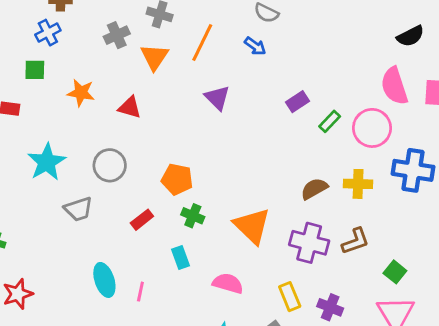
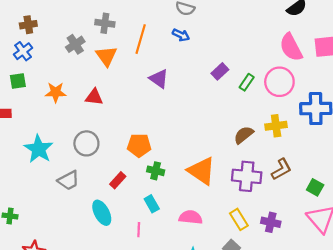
cyan ellipse: (104, 280) -> (102, 213), moved
pink line: (140, 292) -> (139, 230), moved

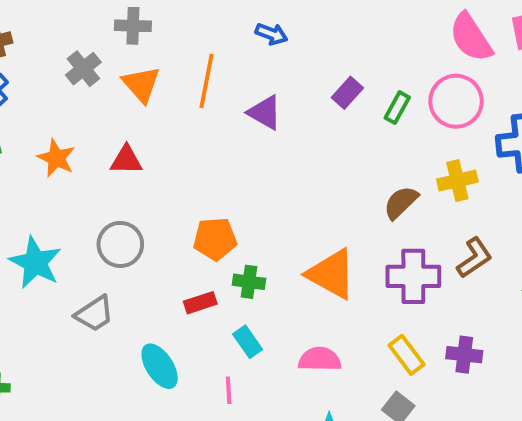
orange line: (141, 39) -> (206, 81), moved
purple triangle: (159, 79) -> (265, 113), moved
orange star: (56, 92) -> (56, 158), turned 30
red rectangle: (118, 180) -> (200, 303), moved, turned 35

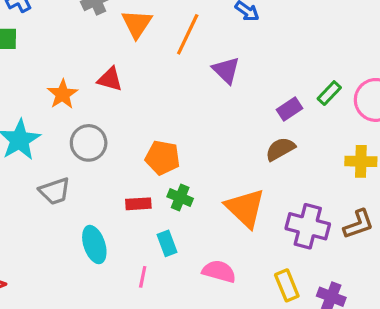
purple rectangle: (347, 93) -> (290, 109), moved
orange star: (56, 158) -> (63, 94), moved
brown semicircle: (401, 203) -> (280, 149), moved

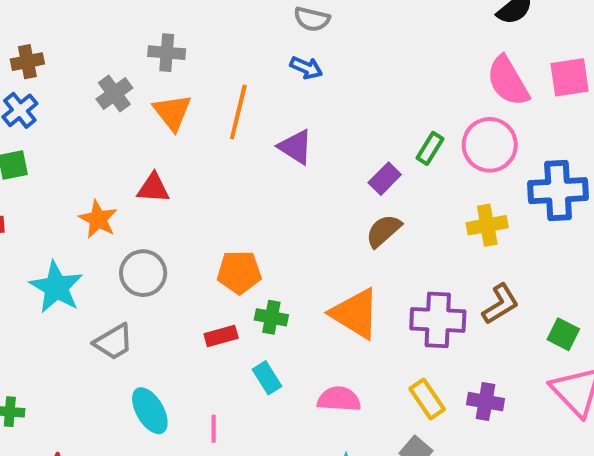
cyan ellipse: (94, 245) -> (150, 411), moved
pink line: (143, 277) -> (214, 429), moved

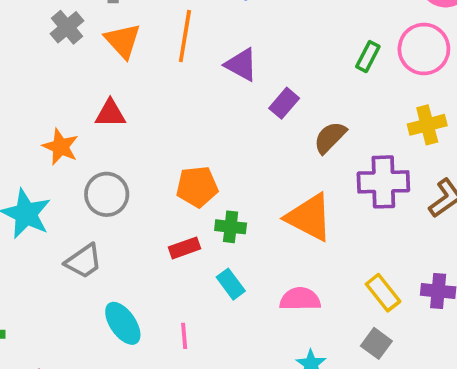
purple rectangle: (385, 179) -> (284, 103), moved
purple cross: (438, 320) -> (383, 182), moved

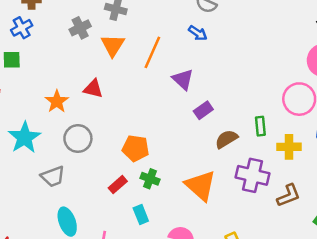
green rectangle: (368, 57) -> (260, 126), moved, turned -48
red rectangle: (185, 248) -> (118, 185), turned -36

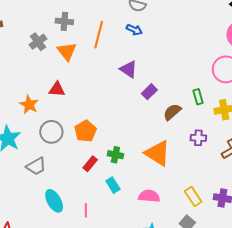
orange line: (152, 52) -> (99, 35), moved
orange pentagon: (136, 148) -> (85, 131), moved, turned -30
purple cross: (253, 175) -> (198, 138), size x0.6

